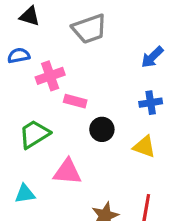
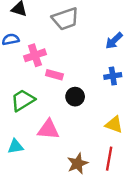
yellow triangle: (144, 147) -> (114, 125), moved

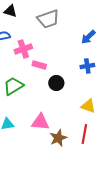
pink triangle: (48, 129) -> (40, 122), moved

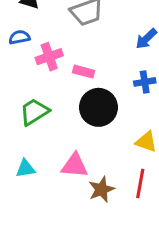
pink rectangle: (39, 65) -> (84, 72), moved
black circle: (56, 83) -> (98, 107), size x1.6

